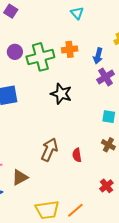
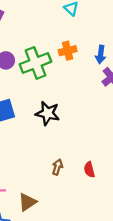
black star: (61, 94) -> (48, 113), moved
brown arrow: (49, 150) -> (57, 167), size x0.6

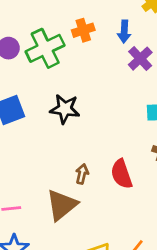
red semicircle: (89, 170) -> (121, 174), size x1.5
brown triangle: (27, 202) -> (62, 205), moved, size x1.4

